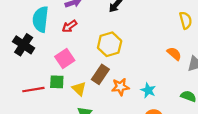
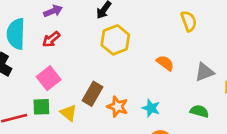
yellow hexagon: (110, 44) -> (115, 40), moved
orange semicircle: (174, 54) -> (165, 63), moved
orange star: (120, 87) -> (118, 107), turned 30

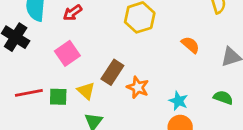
green square: (41, 107) -> (58, 97), moved
cyan star: (151, 108) -> (178, 101), moved

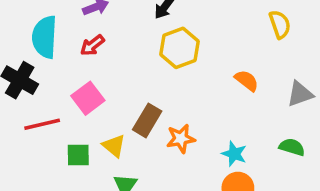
orange star: (138, 87) -> (181, 139), turned -30
red line: (29, 93) -> (42, 124), moved

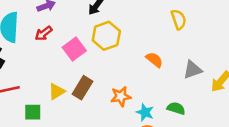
pink square: (88, 98) -> (74, 49), moved
orange star: (181, 139) -> (121, 96), moved
yellow triangle: (114, 146) -> (57, 92), moved, turned 48
green semicircle: (292, 147) -> (176, 108), moved

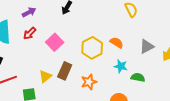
yellow hexagon: (106, 36) -> (92, 48), moved
orange star: (121, 96) -> (89, 82), moved
cyan star: (145, 112) -> (121, 66), moved

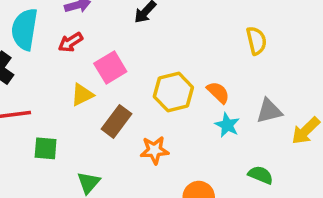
cyan star: (121, 66) -> (227, 125), moved
yellow triangle: (45, 76) -> (82, 95), moved
green semicircle: (138, 77) -> (261, 175), moved

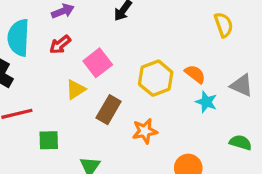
gray triangle: (269, 111) -> (242, 85), turned 45

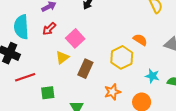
yellow hexagon: (156, 78) -> (122, 57), moved
cyan star: (206, 102) -> (152, 76), moved
orange star: (145, 131) -> (112, 92), moved

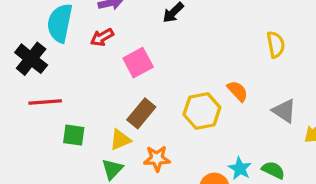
yellow triangle: (62, 57) -> (120, 140), moved
cyan star: (152, 76) -> (240, 168), moved
orange star: (112, 92) -> (157, 159), moved

